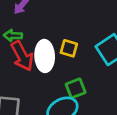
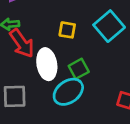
white ellipse: (45, 56) -> (47, 64), moved

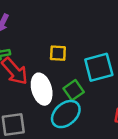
cyan square: (109, 26) -> (99, 67), moved, turned 32

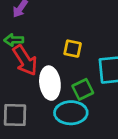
cyan ellipse: (66, 114) -> (71, 113), turned 32

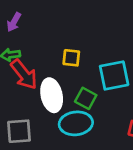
green square: (83, 89) -> (86, 98), turned -30

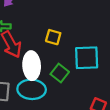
cyan ellipse: (76, 123) -> (32, 89), moved

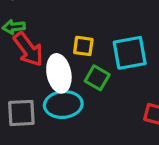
yellow square: (53, 37) -> (83, 46), moved

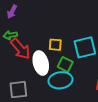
cyan ellipse: (63, 105) -> (60, 80), moved

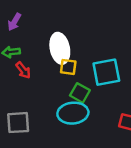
red arrow: (20, 49) -> (23, 70), size x0.6
white ellipse: (41, 63) -> (60, 48), moved

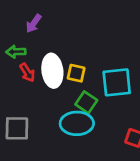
purple arrow: (14, 22) -> (34, 24), moved
white ellipse: (60, 48) -> (52, 71), moved

